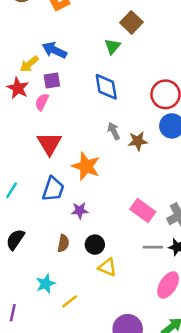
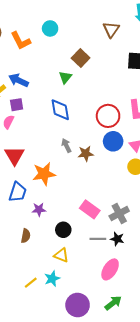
orange star: (86, 166) -> (44, 174), turned -30
black circle: (95, 245) -> (63, 230), moved
cyan star: (46, 284) -> (52, 279), moved

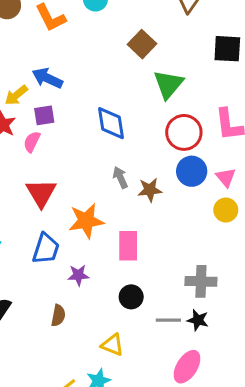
green triangle: (65, 77) -> (168, 84), moved, size x1.5
pink rectangle: (90, 209) -> (128, 246), moved, turned 54
gray cross: (119, 214) -> (201, 281), turned 30
black circle: (63, 230) -> (131, 297), moved

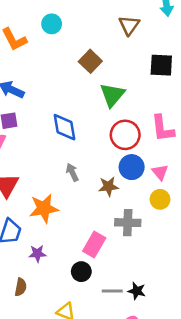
brown star: (150, 190) -> (108, 186), moved
pink rectangle: (128, 246) -> (94, 245), moved, turned 30
gray cross: (201, 281) -> (128, 223), moved

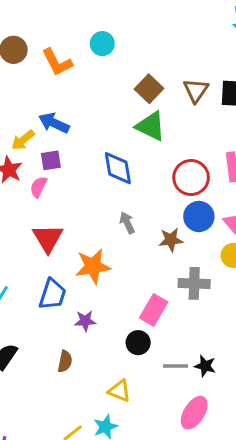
brown triangle: (129, 25) -> (196, 90), moved
green triangle: (112, 95) -> (151, 126), moved, turned -44

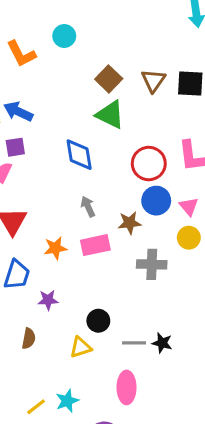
orange star: (93, 266) -> (55, 248), size x0.7
pink rectangle: (154, 310) -> (95, 245), moved, turned 48
yellow triangle: (119, 391) -> (81, 347), moved, turned -40
pink ellipse: (194, 413) -> (127, 387), moved, turned -32

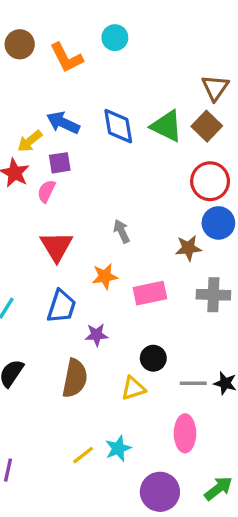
brown square: (109, 79) -> (207, 126), moved
blue diamond: (79, 155) -> (118, 126), moved
gray arrow: (88, 207) -> (122, 231), moved
pink rectangle: (95, 245) -> (150, 293), moved
brown semicircle: (29, 339) -> (75, 378), size x1.6

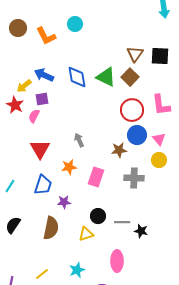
pink rectangle: (150, 293) -> (96, 177), turned -60
gray line: (193, 383) -> (122, 222), moved
yellow line: (83, 455) -> (42, 274), moved

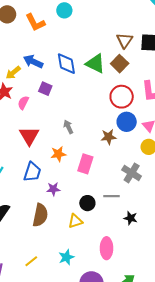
purple square: (42, 99) -> (45, 89), moved, turned 32
gray cross: (134, 178) -> (132, 173), moved, turned 30
gray line: (122, 222) -> (112, 196), moved

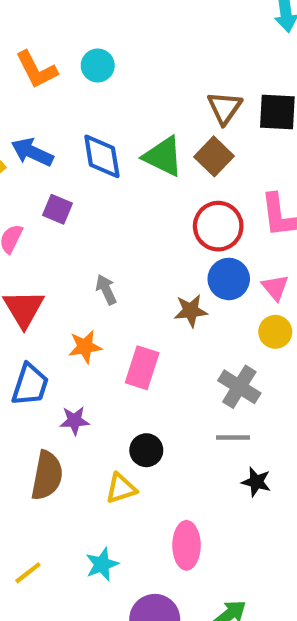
cyan circle: (64, 10) -> (98, 65), moved
gray line: (112, 196) -> (233, 438), moved
black star: (131, 218) -> (256, 482), moved

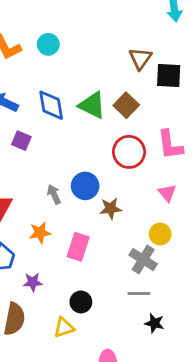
brown triangle: (225, 108) -> (140, 58), moved
blue circle: (229, 279) -> (85, 186), moved
yellow circle: (275, 332) -> (160, 234), moved

